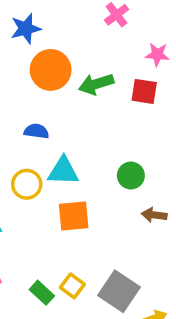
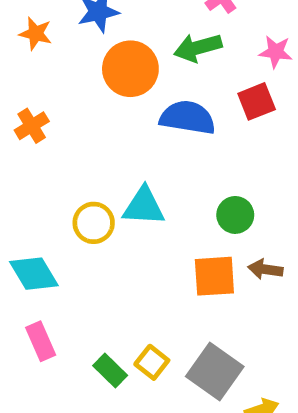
green arrow: (96, 84) -> (198, 48), moved
red square: (144, 91) -> (257, 101), turned -32
blue semicircle: (36, 131) -> (188, 118), moved, size x1.6
orange square: (74, 216) -> (214, 276), moved

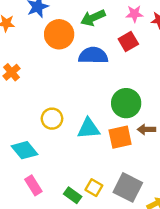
cyan triangle: (144, 206) -> (89, 128), moved
green circle: (235, 215) -> (126, 103), size x1.5

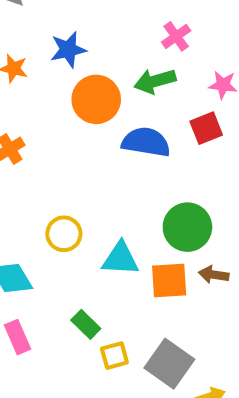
yellow square: (94, 188) -> (114, 356), turned 36
green rectangle: (73, 195) -> (86, 324), moved

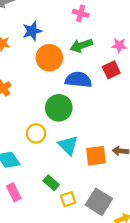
pink cross: (176, 36) -> (81, 13), moved, turned -35
green circle: (187, 227) -> (59, 108), moved
cyan triangle: (120, 259) -> (68, 145), turned 45

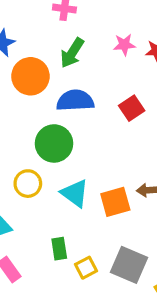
green arrow: (81, 46) -> (72, 53), turned -30
red square: (111, 70) -> (132, 108), moved
green rectangle: (51, 183) -> (59, 249), turned 49

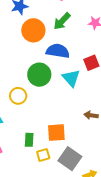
cyan triangle: (75, 193) -> (71, 78), moved
orange square: (115, 202) -> (56, 133), moved

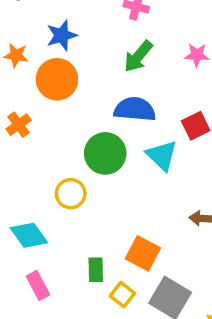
orange circle: (33, 30) -> (57, 79), moved
orange square: (56, 133) -> (143, 253), turned 36
yellow square: (43, 155) -> (122, 295), turned -32

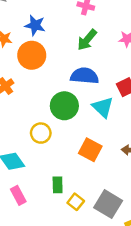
blue star: (62, 35) -> (35, 25), turned 30
orange square: (143, 253) -> (90, 150), moved

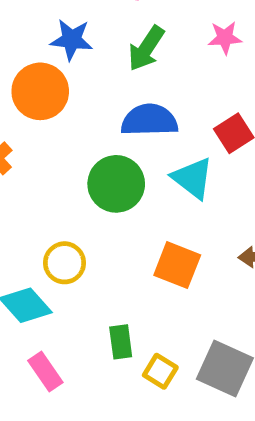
blue star: (35, 25) -> (72, 40), moved
yellow circle: (41, 133) -> (65, 263), moved

